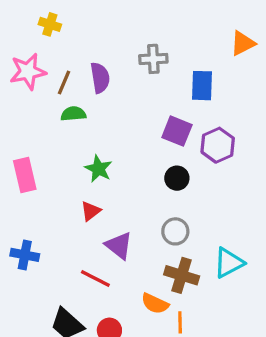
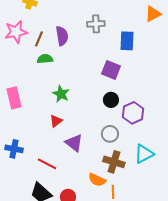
purple hexagon: (218, 145) -> (133, 113), moved
red line: (95, 278) -> (47, 164), moved

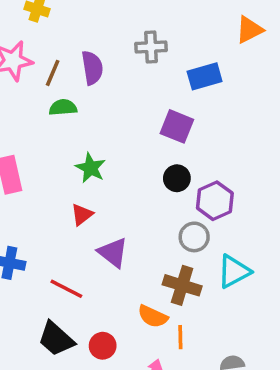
blue rectangle: (127, 41) -> (205, 76), turned 72
gray circle: (110, 134) -> (194, 237), moved

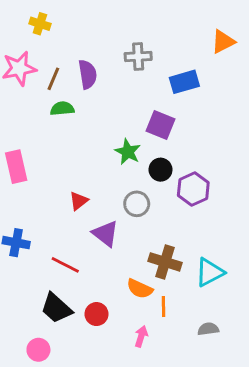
green star: (91, 168) -> (128, 152), moved
gray circle: (194, 237) -> (137, 204), moved
cyan triangle: (234, 271) -> (210, 272), moved

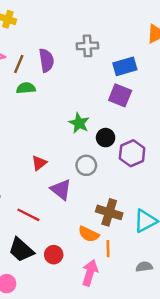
purple square: (161, 125) -> (120, 95), moved
pink arrow: (141, 336) -> (90, 273), size x1.5

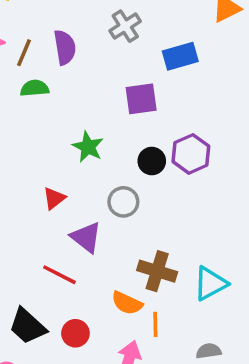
gray cross: (87, 46) -> (125, 26), turned -30
purple square: (120, 95) -> (141, 99), moved, turned -30
green star: (79, 123) -> (88, 147), moved
purple hexagon: (132, 153) -> (191, 154), moved
red line: (28, 215) -> (59, 275), moved

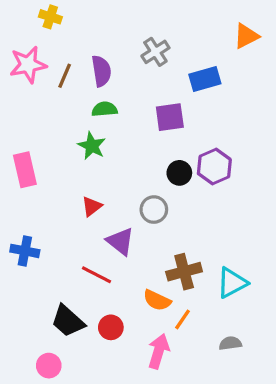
green semicircle: (35, 88) -> (104, 109), moved
green star: (88, 147) -> (92, 146), moved
brown cross: (157, 271) -> (184, 272), turned -32
orange line: (155, 324) -> (183, 319), turned 35

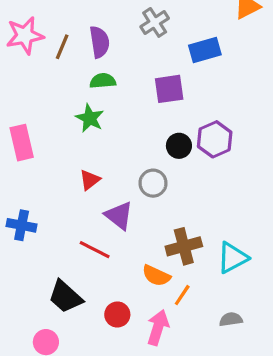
red circle: (111, 327) -> (117, 315), moved

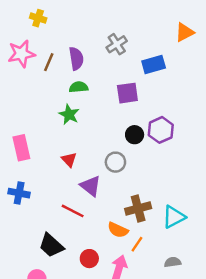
pink rectangle: (22, 143) -> (21, 148), moved
red triangle: (90, 180) -> (69, 160), turned -35

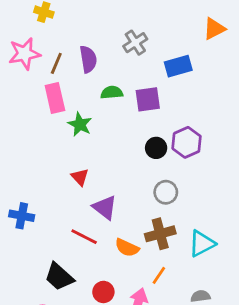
green semicircle: (79, 87) -> (112, 92), moved
pink rectangle: (21, 148) -> (55, 98), moved
gray circle: (115, 162) -> (166, 192), moved
orange semicircle: (118, 230) -> (127, 248), moved

